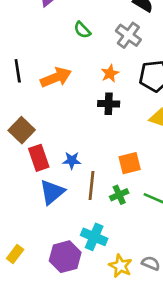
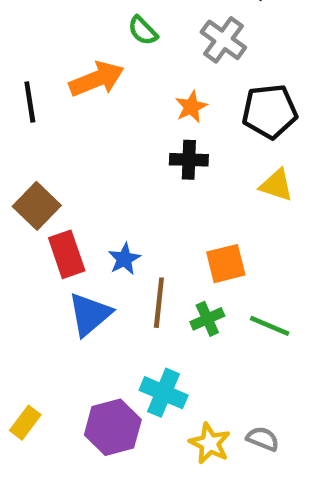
orange arrow: (56, 77) -> (97, 79), moved
blue star: (72, 160) -> (124, 259), turned -30

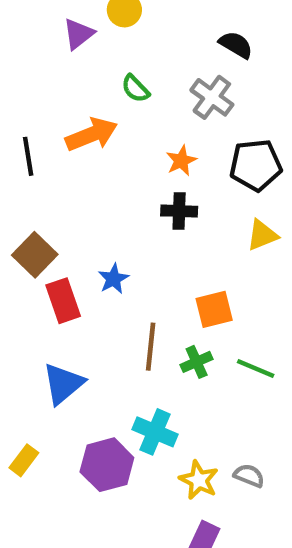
yellow triangle: (277, 185) -> (262, 235), turned -40
blue star: (124, 259) -> (113, 279), moved
blue triangle: (90, 314) -> (63, 384), moved

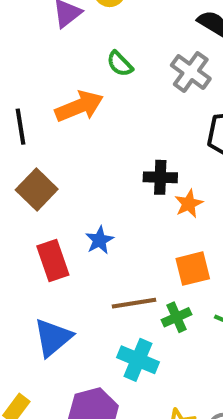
orange star: (181, 161) -> (189, 204), moved
brown square: (35, 255) -> (37, 189), moved
brown line: (151, 347) -> (134, 303), turned 75
cyan cross: (155, 432) -> (138, 360), moved

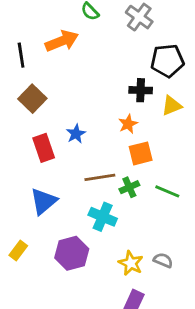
black cross: (160, 177) -> (141, 90), moved
orange star: (189, 204) -> (128, 124), moved

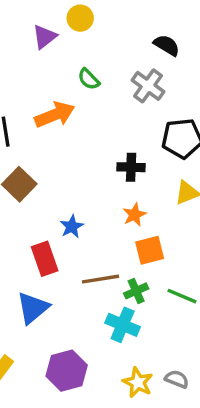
black cross: (141, 90) -> (131, 167), moved
red rectangle: (44, 148) -> (45, 259), moved
cyan cross: (103, 217) -> (123, 325), moved

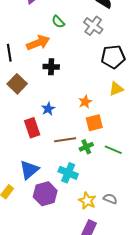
black cross: (131, 167) -> (51, 67), moved
blue triangle: (33, 308) -> (29, 170), moved
cyan cross: (123, 325) -> (68, 173), moved

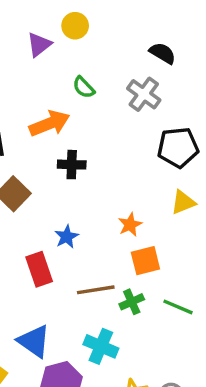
blue triangle: (29, 170) -> (34, 341), turned -45

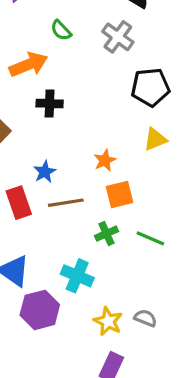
brown line: (96, 290) -> (66, 203), moved

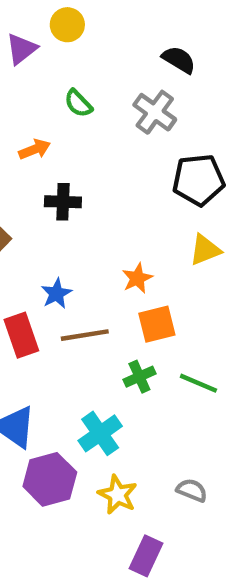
orange arrow: (28, 64) -> (35, 149), size x0.6
cyan cross: (77, 276) -> (100, 433), turned 32
yellow star: (108, 321) -> (118, 495), moved

